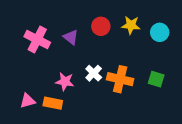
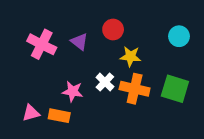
yellow star: (131, 25) -> (131, 56), moved
green square: (156, 79) -> (175, 89), size x1.5

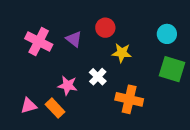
orange cross: (135, 89) -> (129, 99), moved
green square: (175, 89) -> (172, 69), moved
orange rectangle: (59, 116) -> (55, 108), turned 36

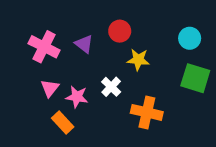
pink triangle: (29, 106) -> (50, 88), moved, turned -36

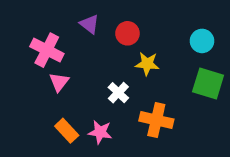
purple triangle: (84, 44) -> (89, 24), moved
pink triangle: (50, 88) -> (59, 82), moved
pink star: (77, 97) -> (100, 132), moved

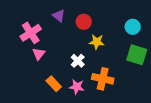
pink cross: (47, 50) -> (31, 33), turned 30
orange rectangle: (67, 131) -> (54, 84), moved
pink star: (100, 132) -> (77, 87), moved

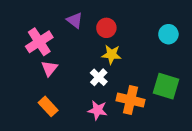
yellow star: (97, 42) -> (111, 54), moved
green square: (137, 55) -> (166, 86), moved
orange rectangle: (54, 84) -> (48, 106), moved

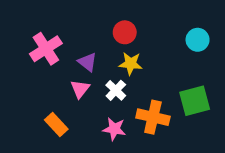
purple triangle: (75, 20) -> (88, 62), moved
pink triangle: (49, 68) -> (80, 89), moved
green square: (166, 86) -> (195, 101), turned -32

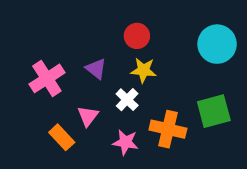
cyan circle: (198, 40) -> (217, 44), size x1.5
pink cross: (46, 49) -> (47, 78), moved
pink triangle: (80, 89) -> (88, 116), moved

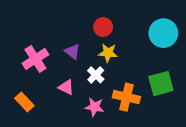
pink triangle: (88, 116) -> (66, 87), turned -42
orange rectangle: (62, 137) -> (24, 102), moved

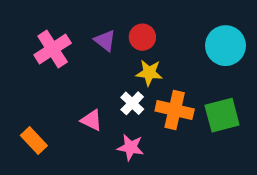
purple triangle: (72, 52) -> (105, 41), moved
pink cross: (35, 59) -> (53, 49), moved
orange cross: (126, 97) -> (175, 110), moved

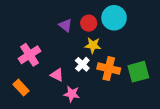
cyan circle: (225, 46) -> (114, 18), moved
pink cross: (53, 49) -> (29, 55), moved
pink star: (131, 147) -> (72, 94), moved

